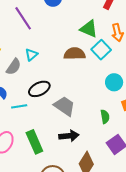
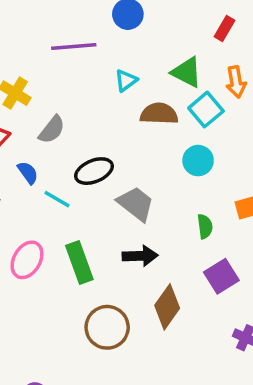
purple line: (23, 18) -> (74, 47), turned -65
cyan triangle: (31, 55) -> (126, 81), moved
cyan circle: (114, 82) -> (198, 161), moved
cyan line: (19, 106) -> (57, 199), turned 35

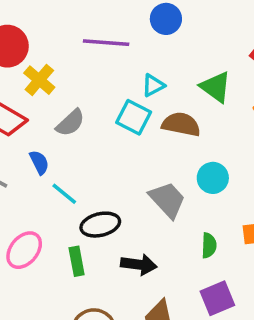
cyan square: (206, 110) -> (134, 117), moved, turned -32
black ellipse: (94, 171) -> (100, 225), moved
gray trapezoid: (136, 204) -> (167, 200), moved
green rectangle: (79, 262) -> (77, 261), size x0.7

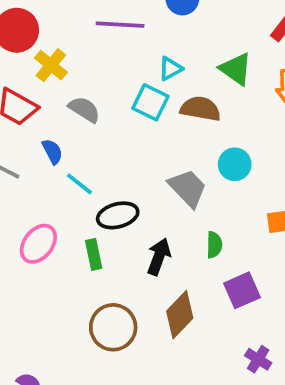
gray semicircle: (70, 123) -> (84, 109), turned -104
green semicircle: (209, 245) -> (214, 245), moved
black arrow: (139, 265) -> (159, 257), turned -76

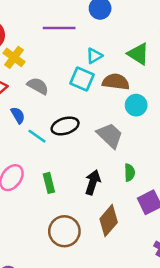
cyan circle: (235, 164) -> (136, 105), moved
black ellipse: (118, 215) -> (65, 126), moved

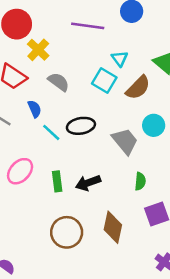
cyan triangle: (94, 56) -> (120, 59), turned -42
brown semicircle: (116, 82) -> (138, 88), turned 120
cyan circle: (136, 105) -> (154, 125), moved
black arrow: (93, 182) -> (88, 183), moved, turned -135
brown diamond: (109, 221) -> (113, 227), turned -36

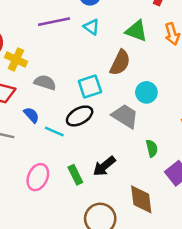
cyan triangle: (120, 59) -> (92, 27), moved
cyan square: (104, 81) -> (90, 86), moved, turned -30

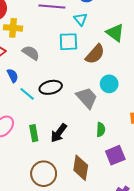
yellow cross: (16, 59) -> (13, 28), turned -36
cyan square: (90, 86) -> (68, 42), moved
black arrow: (104, 166) -> (59, 133), turned -30

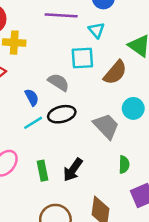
gray semicircle: (31, 53) -> (59, 82), moved
blue semicircle: (13, 76) -> (32, 97), moved
cyan line: (27, 94) -> (33, 123), turned -70

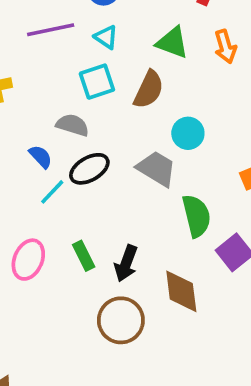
green semicircle: (124, 165) -> (196, 216), size x1.6
black arrow: (73, 170) -> (126, 263), moved

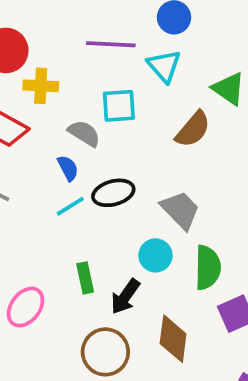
cyan triangle: (106, 37) -> (164, 66), size x1.4
cyan square: (97, 82) -> (119, 106), moved
gray semicircle: (73, 125) -> (84, 133), moved
cyan circle: (188, 133) -> (156, 255), moved
pink ellipse: (28, 260) -> (26, 307), moved

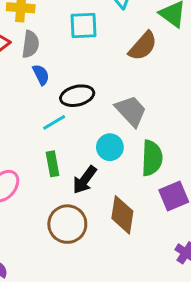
gray semicircle: (84, 133) -> (30, 44), moved, turned 64
cyan line: (70, 206) -> (54, 122), moved

